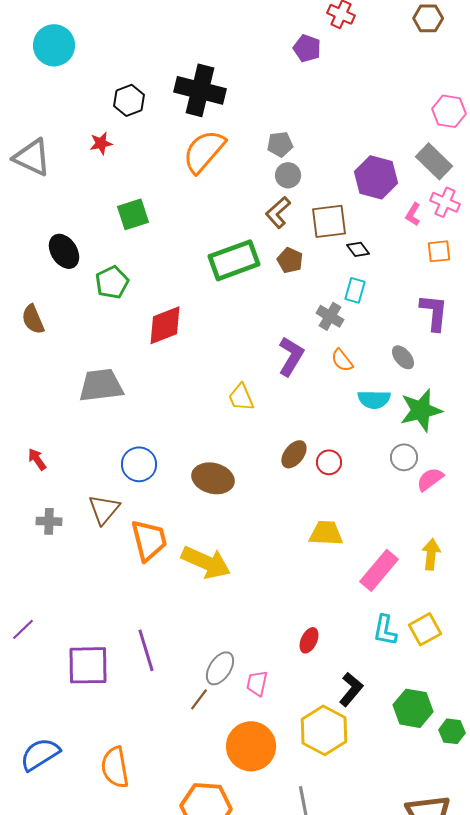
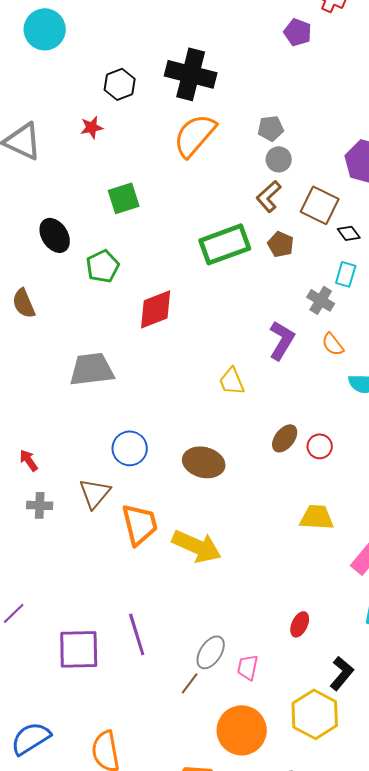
brown square: (329, 221) -> (320, 205), turned 33
red arrow: (37, 459) -> (29, 460), moved

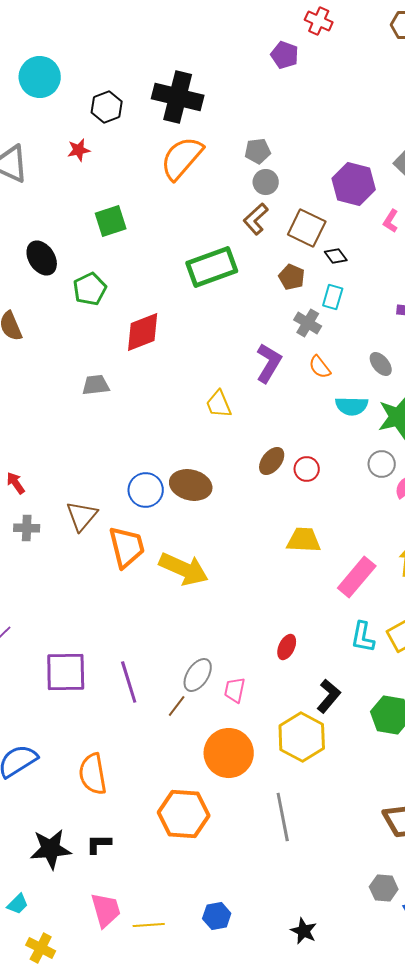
cyan circle: (45, 29) -> (40, 77), moved
brown pentagon: (281, 244) -> (292, 277), moved
gray trapezoid: (92, 369) -> (96, 385), moved, size x0.6
blue circle: (130, 448) -> (146, 490), moved
purple line: (137, 634) -> (129, 682), moved

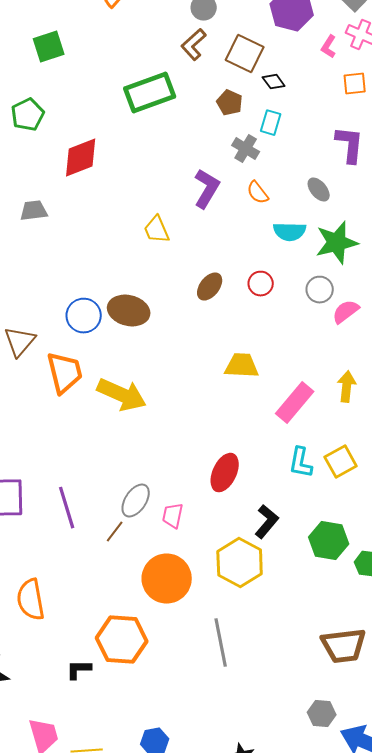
red circle: (307, 469) -> (261, 284), moved
red ellipse: (287, 647) -> (225, 473), size x1.5
black L-shape: (99, 844) -> (79, 670), moved

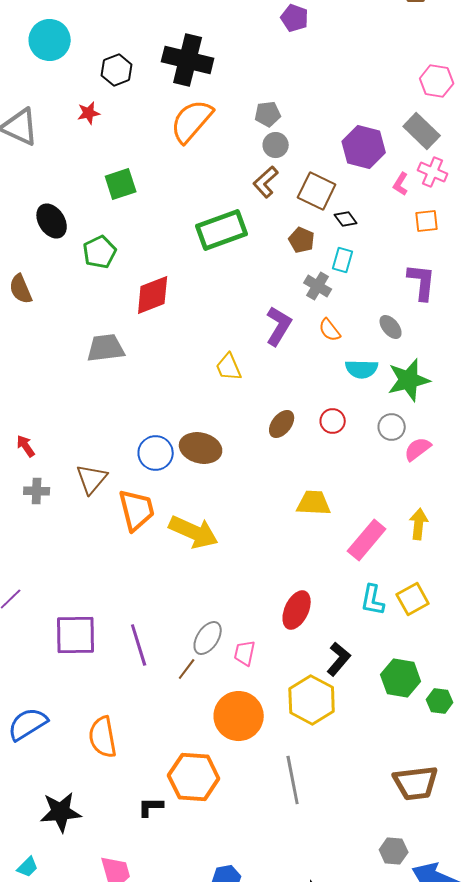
gray trapezoid: (34, 211) -> (106, 348), size x1.4

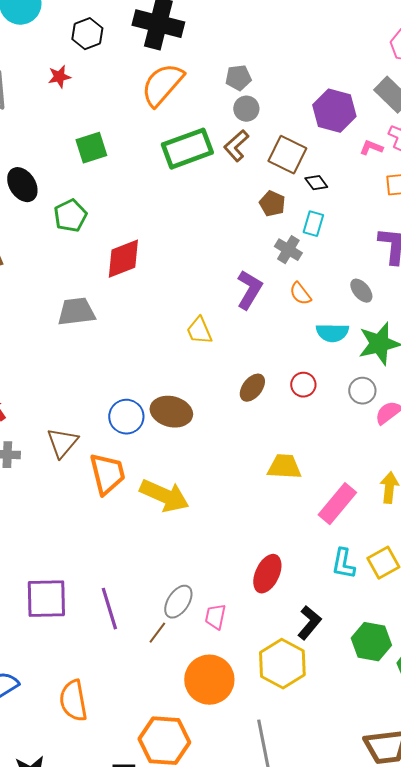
pink L-shape: (401, 184) -> (371, 148), turned 80
green rectangle: (222, 230) -> (187, 149), moved

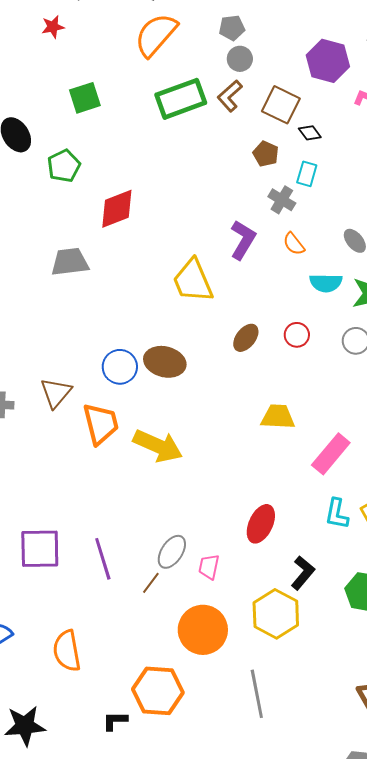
yellow trapezoid: (199, 331) -> (193, 281), size x1.6

